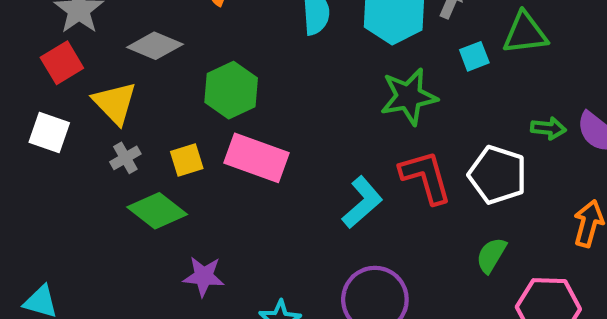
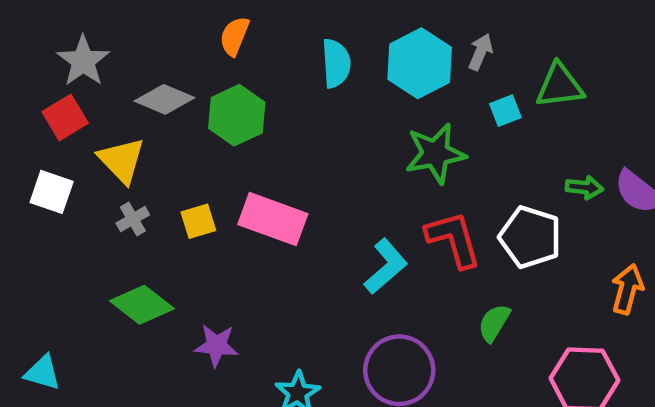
green hexagon: (231, 90) -> (237, 115), moved
green diamond: (157, 211) -> (142, 305), moved
green semicircle: (491, 255) -> (494, 323), moved

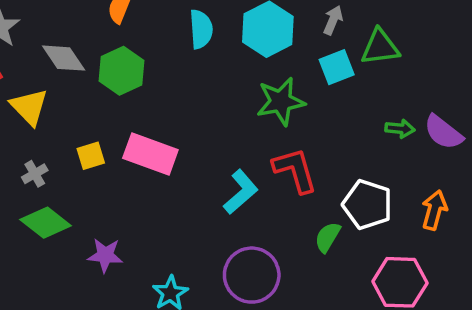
gray arrow: (481, 52) -> (333, 20), moved
gray diamond: (164, 99) -> (64, 58), turned 33
cyan square: (505, 111) -> (337, 67), size x1.4
gray cross: (133, 219) -> (35, 174), moved
white pentagon: (530, 237) -> (367, 205), moved

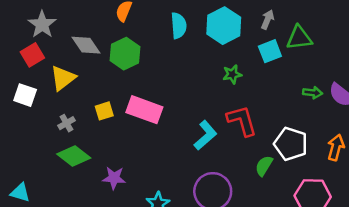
green star: (281, 101) -> (232, 74), size x0.6
yellow triangle: (29, 107) -> (63, 78), turned 36

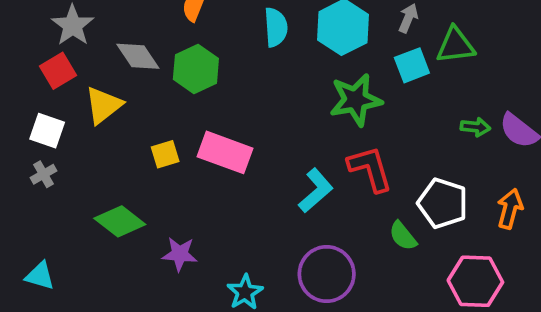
green star: (232, 74) -> (356, 100), size x1.8
gray cross: (67, 123) -> (44, 174), moved
green semicircle: (264, 166) -> (403, 236), turned -70

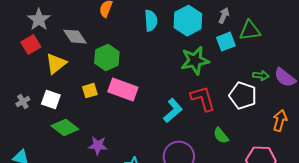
green hexagon: (196, 69) -> (107, 58), moved
white square: (47, 131) -> (51, 100), moved
white pentagon: (443, 203) -> (243, 96), moved

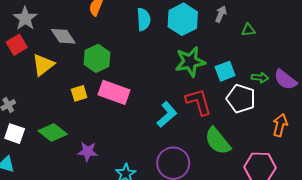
green triangle: (250, 31) -> (248, 30), size x0.6
cyan square: (226, 42) -> (225, 71), moved
white square: (51, 100) -> (15, 134), moved
green semicircle: (221, 136) -> (218, 141), size x1.6

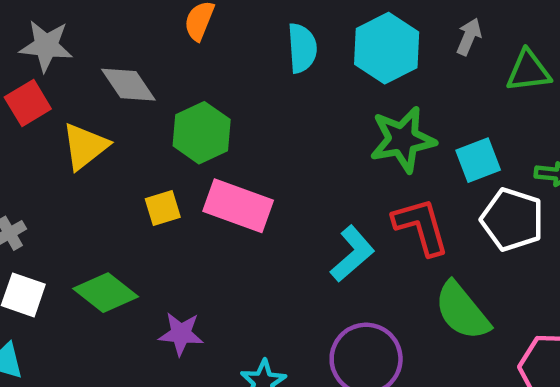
gray star: (25, 18) -> (46, 46), turned -30
green triangle: (248, 30) -> (528, 71), size x1.5

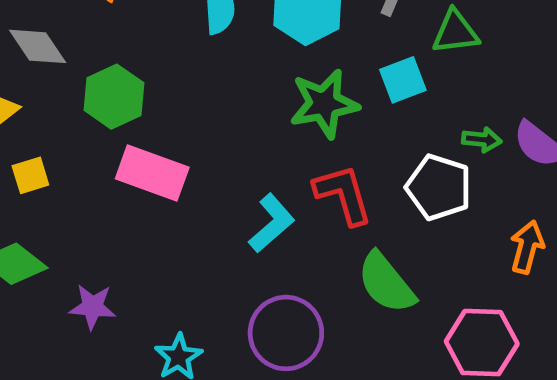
cyan square: (478, 160) -> (403, 80), moved
yellow square: (163, 208) -> (30, 175), moved

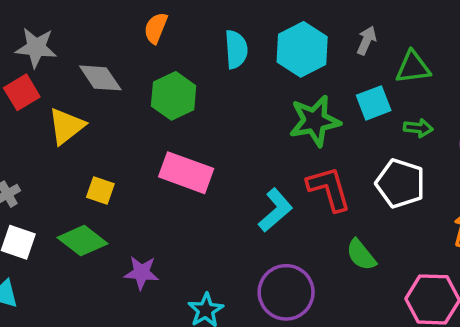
green hexagon: (114, 97) -> (174, 96), moved
green arrow: (482, 140) -> (418, 128), moved
yellow square: (30, 175) -> (100, 191), moved, turned 36
green semicircle: (386, 283) -> (361, 255), size x0.7

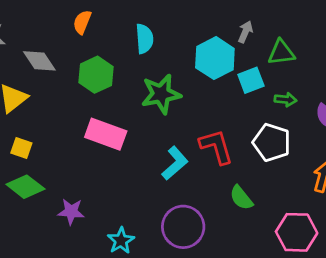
cyan hexagon: (302, 49) -> (215, 58), moved
green star: (315, 121) -> (161, 94), moved
yellow square: (100, 191) -> (21, 148), moved

